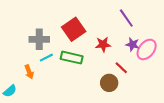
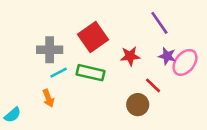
orange arrow: (29, 72) -> (48, 98), moved

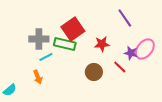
purple star: (167, 56) -> (131, 53), moved
green rectangle: (90, 73) -> (65, 44), moved
brown circle: (138, 105) -> (94, 72), moved

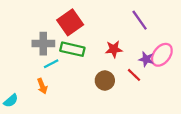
red square: (73, 29) -> (70, 22), moved

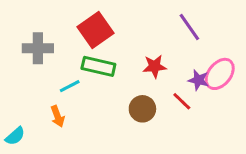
gray cross: (43, 44) -> (38, 48), moved

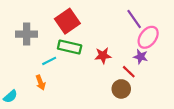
red star: (155, 66) -> (103, 56), moved
pink ellipse: (220, 74) -> (148, 37), moved
brown circle: (142, 109) -> (121, 89), moved

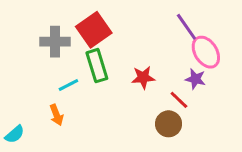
gray cross: (27, 34) -> (55, 42), moved
pink ellipse: (148, 37) -> (206, 52), turned -70
green rectangle: (70, 47) -> (97, 66), turned 60

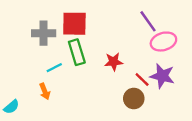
red square: (94, 30) -> (74, 24), turned 36
pink ellipse: (206, 52) -> (163, 42), turned -75
purple star: (195, 79) -> (162, 76), moved, size x1.5

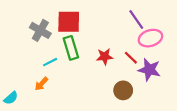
gray cross: (44, 33) -> (40, 30), turned 30
red line: (142, 79) -> (131, 58), moved
orange arrow: (45, 91) -> (41, 84), turned 64

